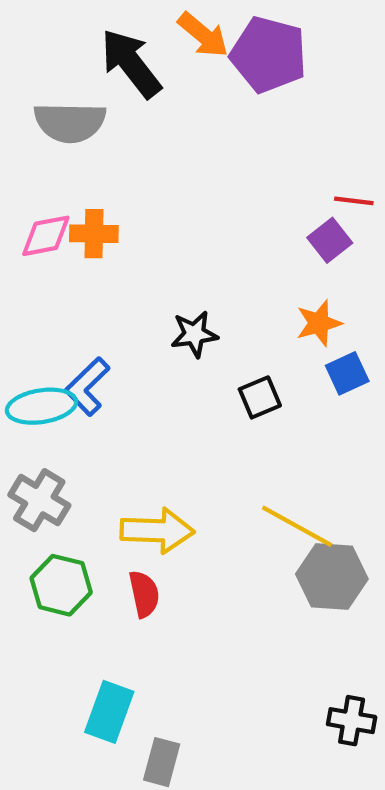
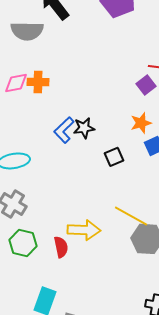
blue L-shape: (87, 387) -> (64, 130), moved
yellow arrow: (157, 531) -> (84, 230), moved

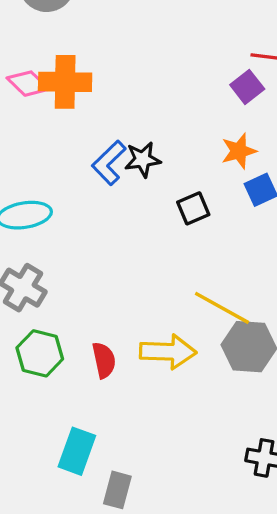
orange cross: (38, 82) -> (65, 82), size x1.4
pink diamond: (16, 83) -> (28, 84), turned 55
yellow arrow: (84, 230) -> (168, 352), moved

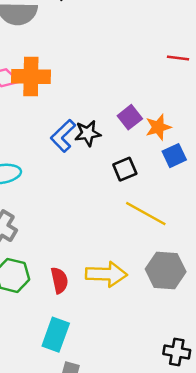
purple square: (247, 87) -> (130, 117), moved
yellow line: (222, 308) -> (146, 214), moved
cyan rectangle: (77, 451) -> (56, 335), moved

